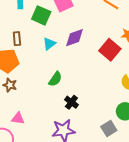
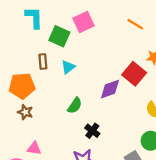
purple diamond: (75, 38) -> (110, 89), moved
brown rectangle: (17, 39) -> (43, 62), moved

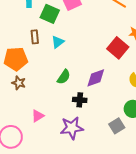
purple diamond: (110, 89) -> (96, 78), moved
black cross: (92, 131) -> (80, 100), turned -32
pink triangle: (34, 148) -> (38, 116), moved, turned -40

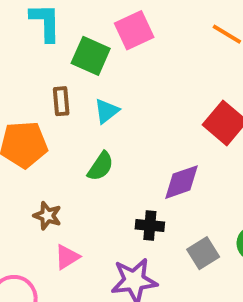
green semicircle: (64, 77) -> (101, 166), moved
brown star: (19, 83) -> (47, 216), moved
gray square: (117, 126) -> (203, 253), moved

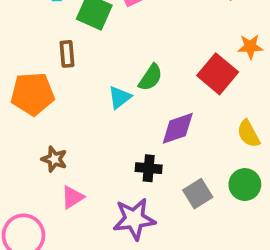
cyan triangle: (107, 111) -> (120, 97), moved
green semicircle: (101, 166) -> (150, 77), moved

